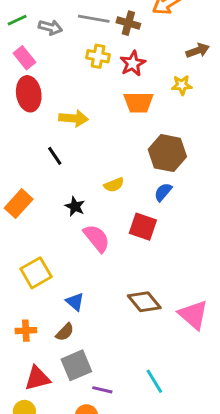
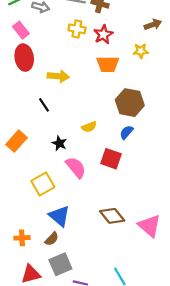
yellow square: (36, 273) -> (43, 184), moved
blue triangle: (75, 302) -> (59, 216), size x1.5

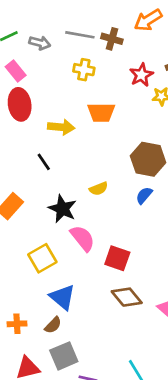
red star: (103, 34) -> (141, 75), moved
orange trapezoid: (108, 64) -> (101, 112), moved
black star: (59, 143) -> (62, 209), size x1.5
red square: (111, 159) -> (117, 258), moved

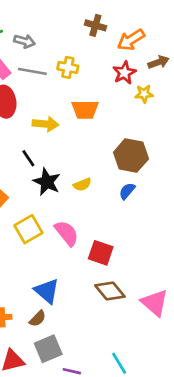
orange arrow: (148, 20) -> (131, 40), moved
gray line: (80, 35) -> (32, 71), moved
brown cross: (112, 39) -> (95, 25), moved
black star: (62, 209) -> (47, 182), moved
yellow square: (42, 258) -> (28, 229), moved

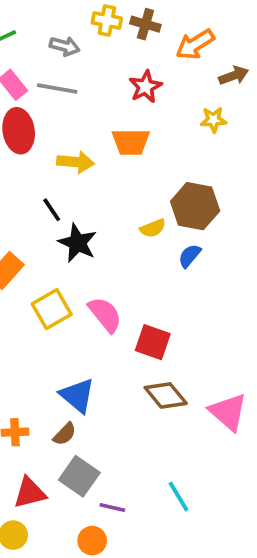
gray arrow: (24, 41) -> (65, 46), moved
yellow cross: (68, 67) -> (107, 20), moved
red star: (124, 73) -> (145, 87), moved
yellow semicircle: (82, 184) -> (153, 228), moved
gray square: (48, 349) -> (79, 476), turned -32

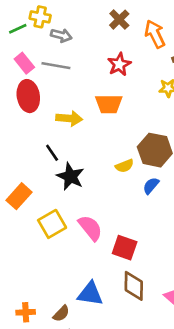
yellow cross: (107, 20) -> (40, 17), moved
brown cross: (145, 24) -> (119, 20), turned 30
orange arrow: (195, 44) -> (155, 34), turned 96
blue triangle: (77, 395) -> (90, 294), moved, turned -32
brown diamond: (166, 395) -> (134, 286), turned 40

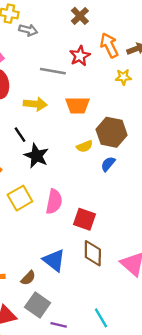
orange arrow: (155, 34) -> (109, 45), moved
gray line: (56, 66) -> (53, 71), moved
orange trapezoid: (109, 104) -> (78, 105), moved
pink semicircle: (90, 228) -> (54, 202), turned 50
blue triangle: (90, 294) -> (54, 260), turned 30

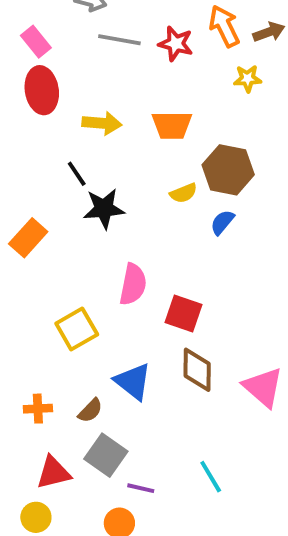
red star: (80, 56) -> (176, 44), turned -30
gray line: (53, 71) -> (119, 40), moved
black star: (36, 156) -> (104, 209), turned -30
yellow square: (20, 198) -> (77, 329), moved

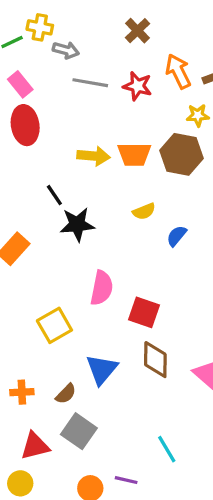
yellow arrow: (102, 123) -> (94, 156), moved
brown hexagon: (228, 170) -> (181, 154), moved
blue triangle: (133, 381) -> (102, 369), turned 32
purple line: (141, 488) -> (126, 480), moved

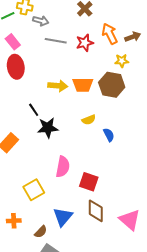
red star: (137, 86) -> (85, 43), turned -30
blue semicircle: (177, 236) -> (109, 135), turned 112
orange cross: (22, 392) -> (14, 221), moved

